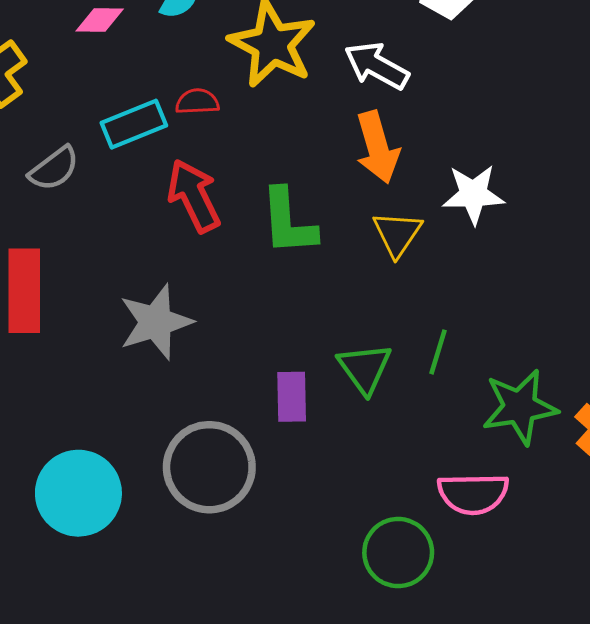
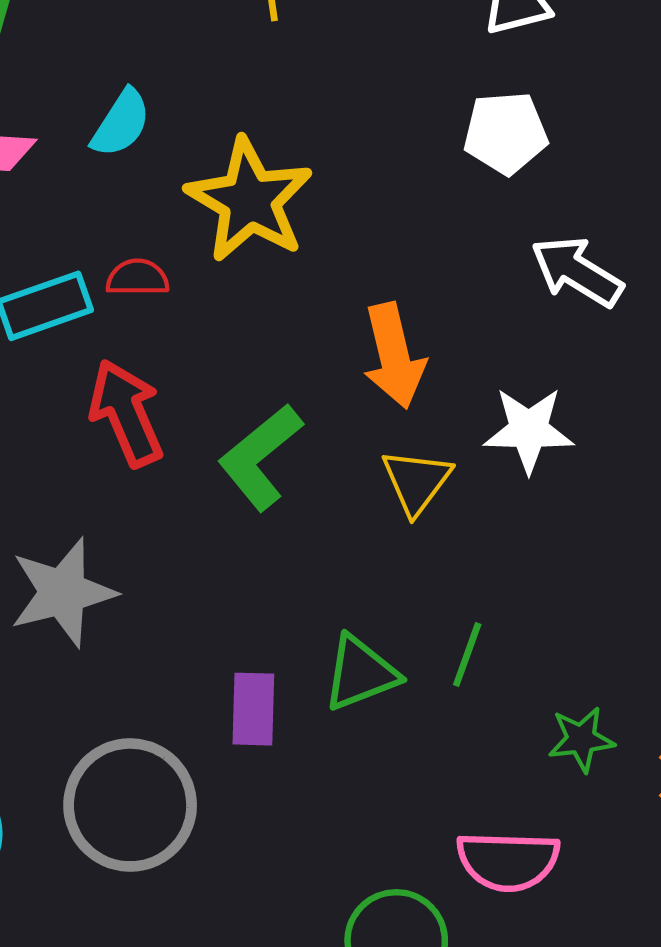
white arrow: (377, 66) -> (577, 272), moved
green L-shape: (288, 222) -> (260, 457), turned 52
green triangle: (365, 368) -> (361, 673), turned 42
green star: (520, 407) -> (581, 739), size x0.6

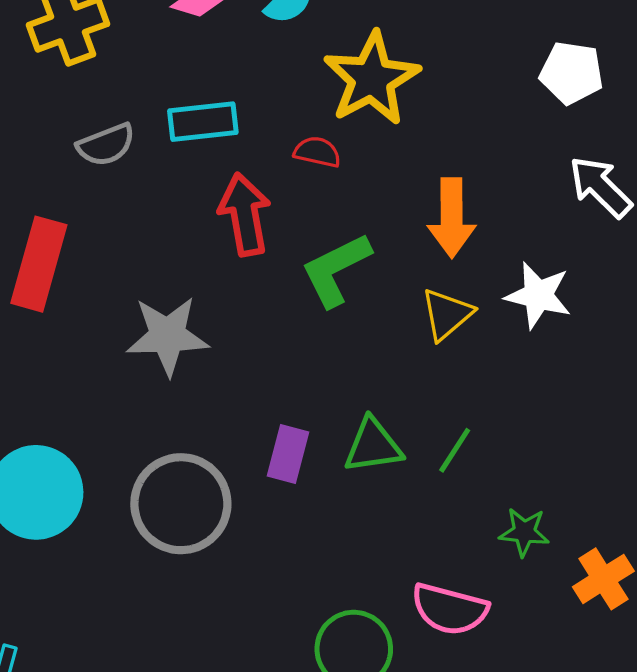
red semicircle: (137, 278) -> (317, 152), moved

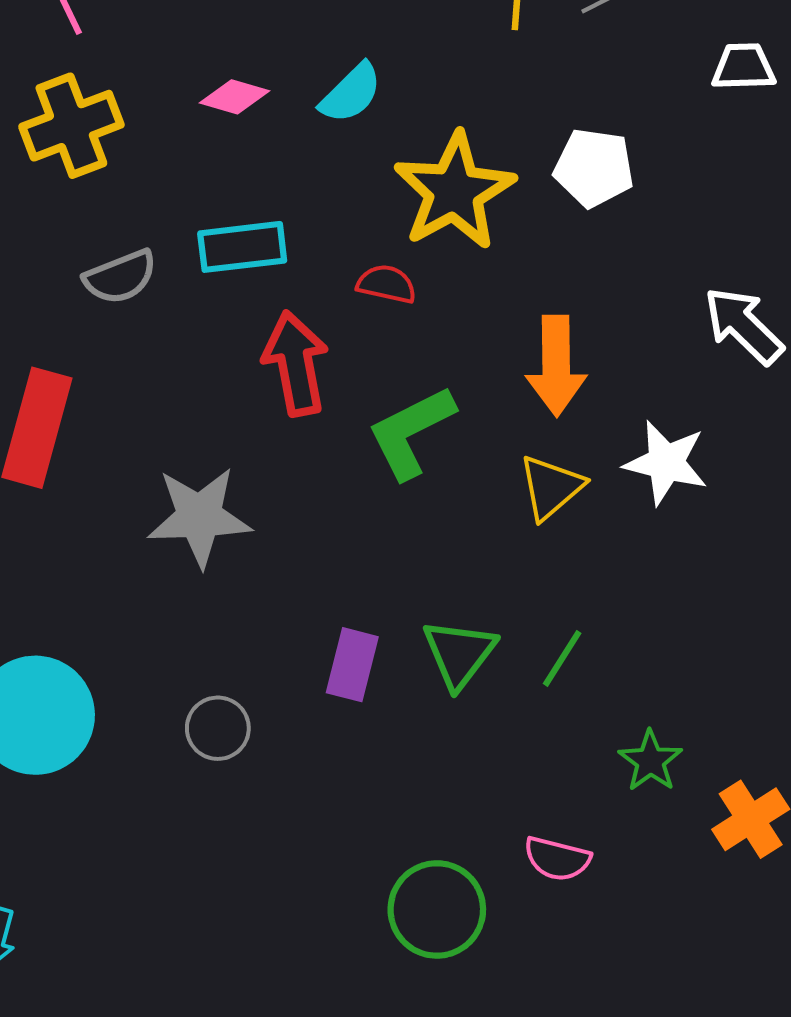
white pentagon: (572, 73) -> (594, 168), moved
green triangle: (373, 446) -> (459, 654), turned -44
gray circle: (181, 504) -> (218, 728), size x0.5
green star: (524, 532) -> (650, 761), turned 30
pink semicircle: (450, 609) -> (557, 859), size x0.7

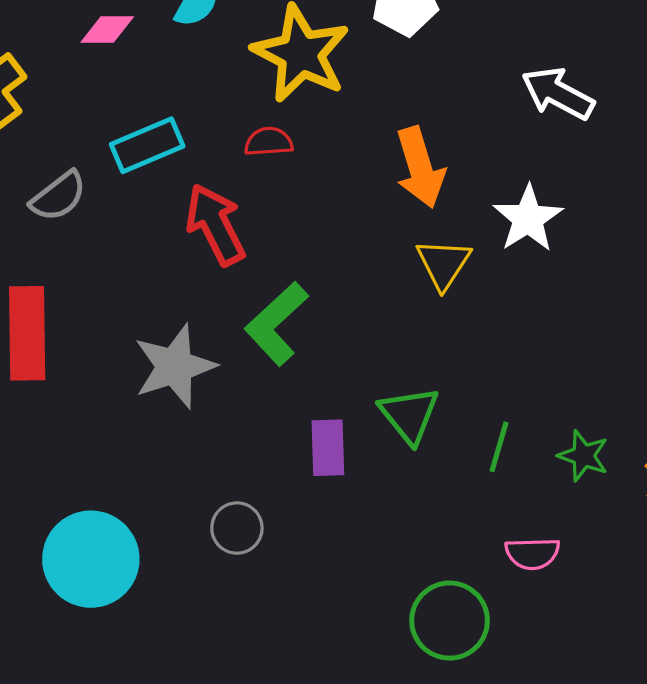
green L-shape: (411, 432) -> (276, 324), moved
white star: (666, 463) -> (528, 219), turned -30
green line: (562, 658) -> (499, 447), moved

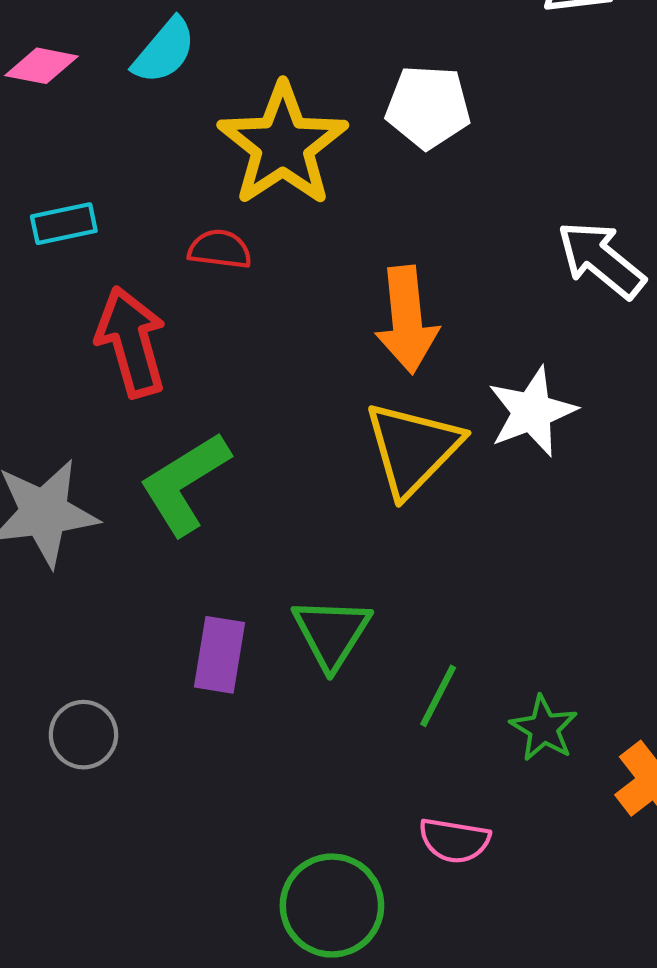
cyan rectangle: (147, 145) -> (64, 224), size x0.7
yellow triangle: (443, 264) -> (413, 449), size x1.4

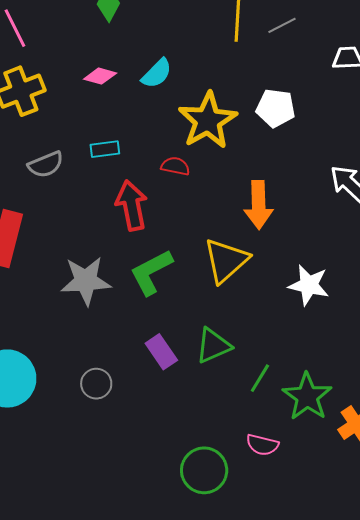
white star: (532, 412) -> (309, 285), moved, turned 30
yellow triangle: (413, 449) -> (226, 261), moved
green triangle: (332, 633) -> (213, 346), turned 30
purple rectangle: (220, 655) -> (161, 352), turned -48
green star: (544, 728) -> (307, 397), size x1.6

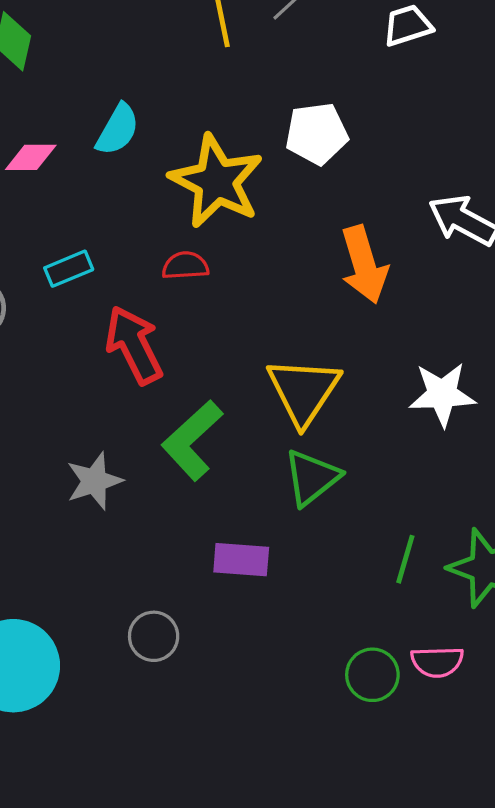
orange arrow: (259, 205) -> (364, 265), moved
gray star: (86, 281) -> (94, 481), size x0.7
green triangle: (213, 346) -> (312, 477), moved
purple rectangle: (161, 352) -> (241, 560), turned -36
green circle: (204, 470) -> (372, 675), moved, size x0.7

